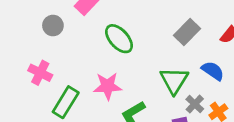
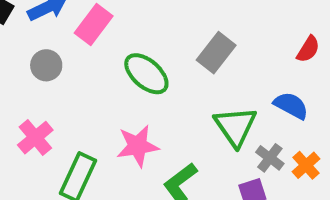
gray rectangle: (187, 32) -> (216, 53), moved
pink cross: (40, 73) -> (35, 138), turned 30

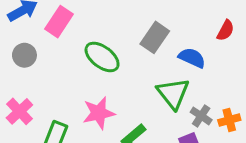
blue semicircle: (291, 105) -> (192, 58), moved
orange cross: (306, 165) -> (229, 120), turned 30

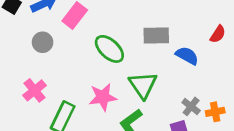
gray rectangle: (155, 37) -> (156, 36), turned 50
green triangle: (173, 93) -> (143, 85), moved

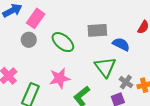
gray circle: (43, 42) -> (29, 40), moved
green triangle: (143, 85) -> (105, 67), moved

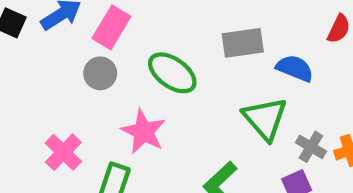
pink star: (60, 78) -> (144, 132), moved, turned -30

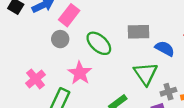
gray cross: (311, 147) -> (168, 92), turned 35

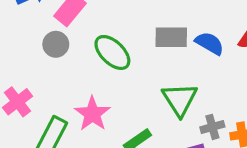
blue semicircle: (165, 49) -> (210, 43), moved
pink star: (80, 73) -> (92, 114), moved

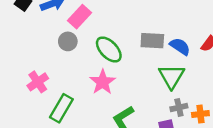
green triangle: (180, 99) -> (172, 76), moved
pink star: (92, 114) -> (103, 82), moved

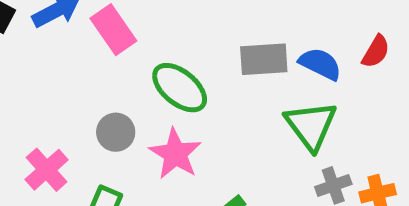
pink rectangle: (79, 17) -> (113, 30), turned -70
gray circle: (68, 41) -> (116, 132), moved

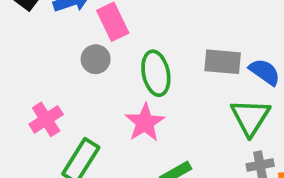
green ellipse: (180, 88) -> (156, 73), turned 30
gray circle: (116, 132) -> (96, 59), moved

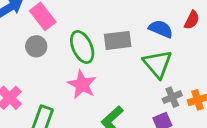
gray rectangle: (223, 62) -> (118, 40), moved

